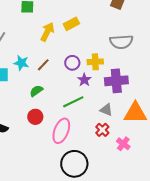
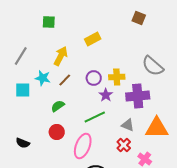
yellow arrow: (47, 32) -> (61, 56), moved
gray semicircle: (121, 42) -> (153, 66), moved, turned 45

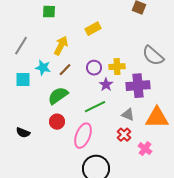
green semicircle: (58, 106) -> (58, 96), size x1.5

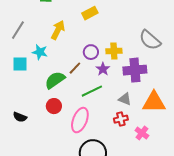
brown line: (65, 70) -> (75, 68), moved
red cross: (124, 135) -> (121, 119), turned 32

